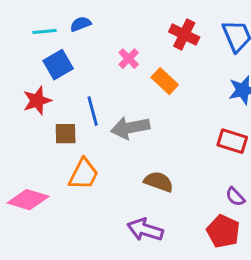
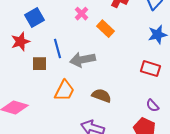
orange trapezoid: (84, 174) -> (64, 91), moved

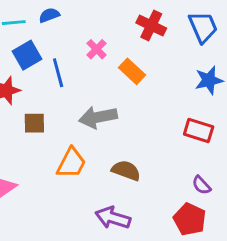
blue line: (58, 49) -> (58, 73), moved

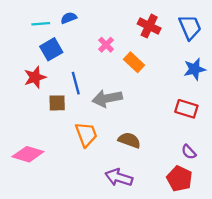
blue line: (58, 73) -> (76, 83), moved
orange trapezoid: (71, 163) -> (86, 134), turned -48

